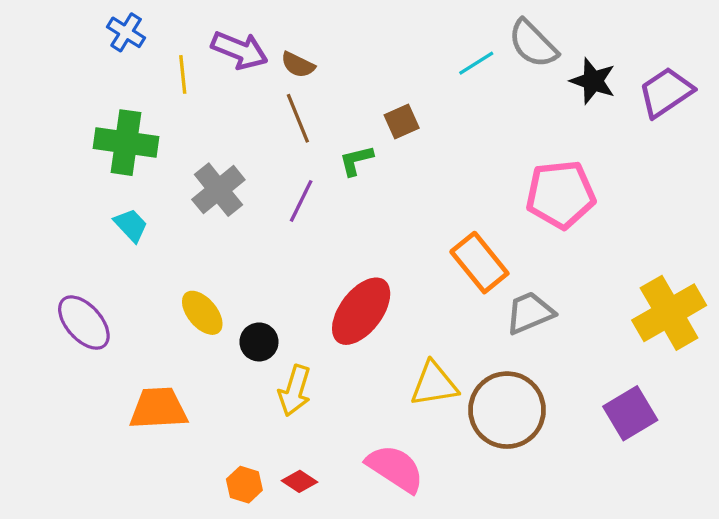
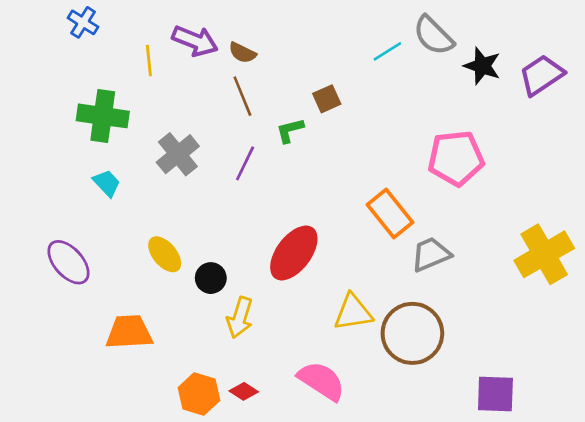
blue cross: (126, 32) -> (83, 22), moved
purple square: (630, 413) -> (495, 394), moved, turned 33
orange hexagon: (244, 485) -> (199, 394), size x1.4

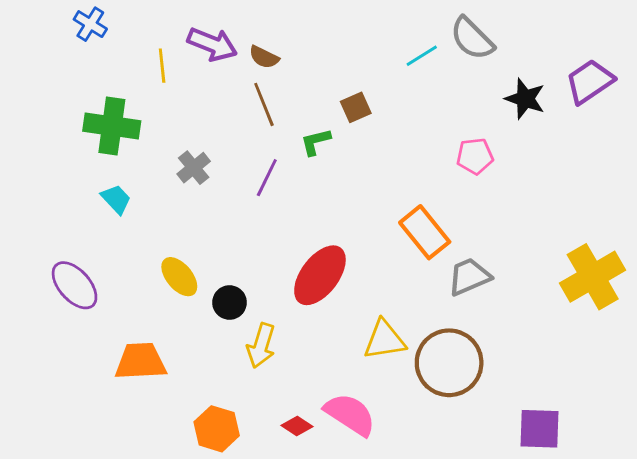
black star: (482, 66) -> (525, 99), moved
gray cross: (178, 154) -> (194, 168), size x0.7
pink pentagon: (456, 158) -> (475, 156), moved, size x0.6
red diamond: (244, 391) -> (297, 426), moved

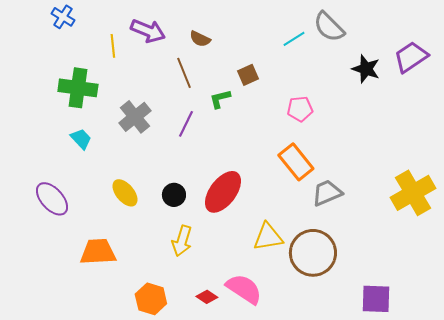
brown semicircle: (264, 57) -> (200, 39), moved
pink pentagon: (475, 156) -> (300, 109), moved
gray cross: (194, 168) -> (135, 117), size x1.4
black circle: (230, 302) -> (174, 195), moved

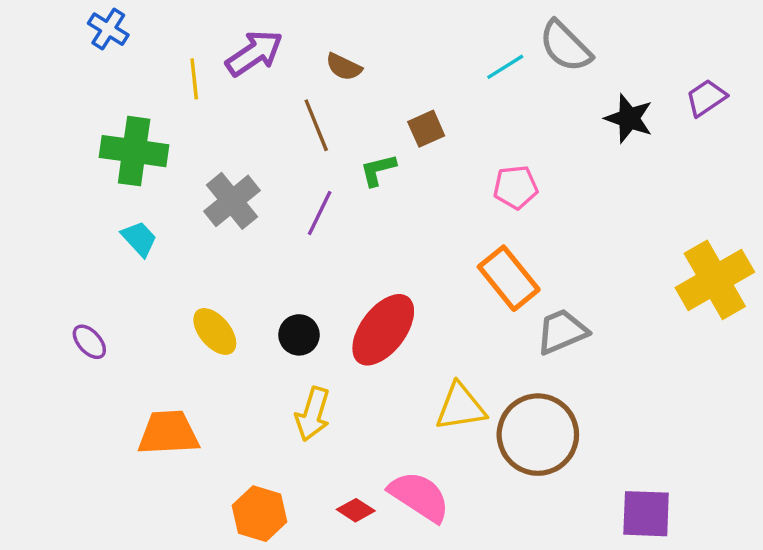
purple arrow: (148, 31) -> (254, 53), turned -56
purple trapezoid: (411, 57) -> (706, 98), size x0.7
yellow cross: (413, 193) -> (715, 280), moved
purple ellipse: (52, 199) -> (89, 342), size x0.6

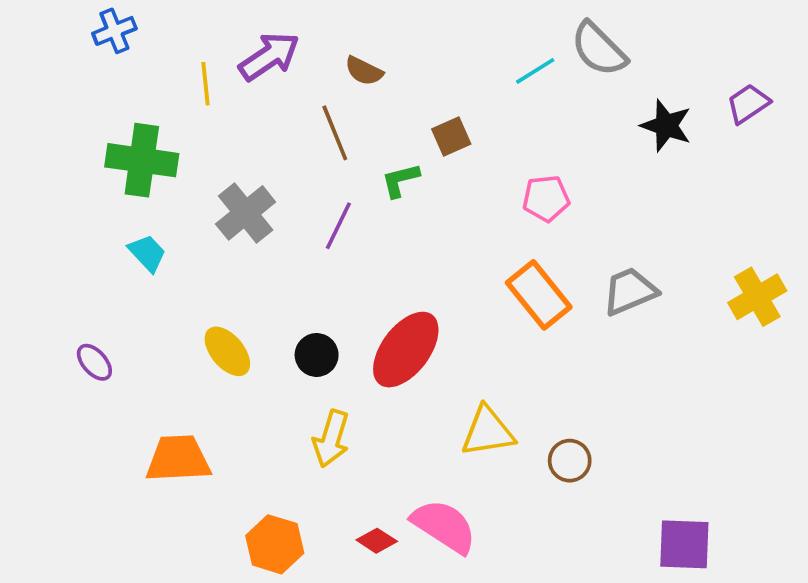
blue cross: (108, 29) -> (114, 31), turned 36
yellow cross: (715, 280) -> (757, 297), size x0.7
gray trapezoid: (562, 331) -> (630, 291), moved
brown circle: (538, 435) -> (570, 461), size x0.5

